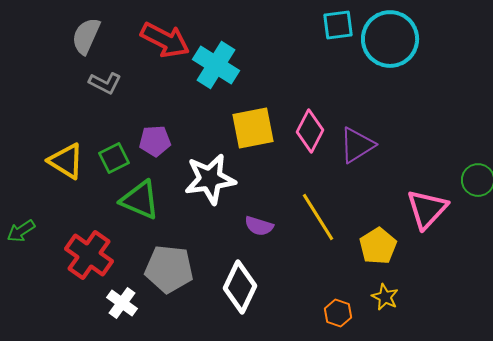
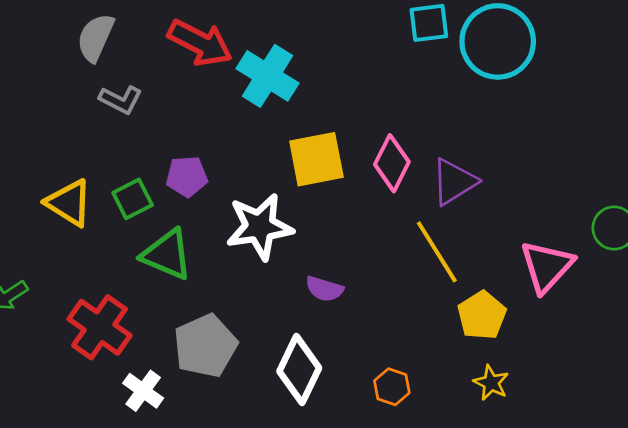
yellow line: (318, 217) -> (437, 252), moved
gray pentagon: (169, 269) -> (205, 346), turned -30
orange hexagon: (338, 313) -> (392, 387), moved

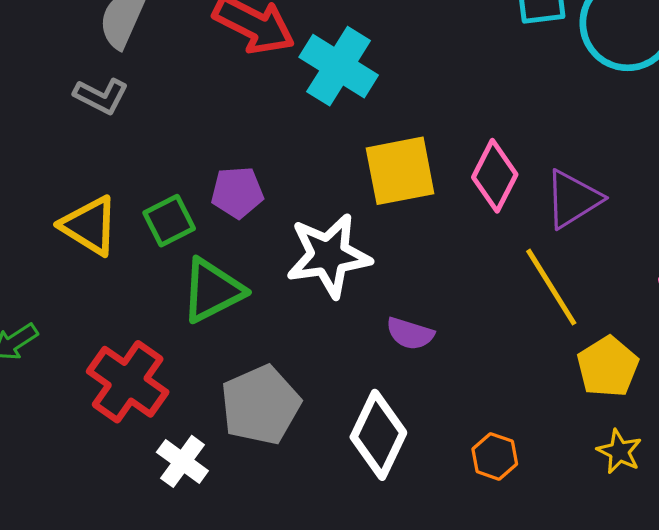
gray L-shape: (121, 100) -> (101, 96), moved
green triangle: (167, 254) -> (212, 290), turned -50

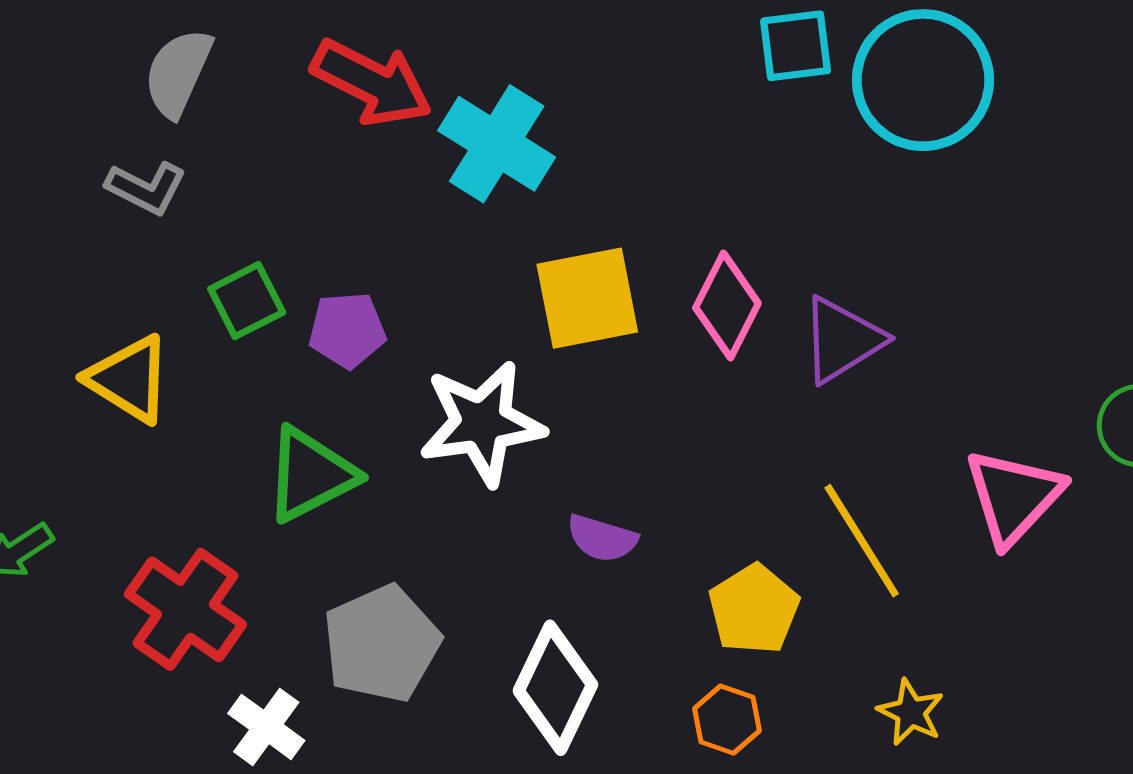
green square: (169, 221) -> (247, 301), moved
yellow line: (551, 287) -> (862, 541), moved
yellow pentagon: (608, 367) -> (754, 609), moved

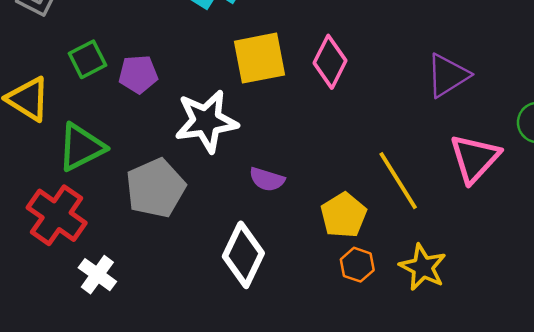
purple triangle: (842, 340) -> (448, 75), moved
green triangle: (310, 475) -> (81, 147), moved
gray pentagon: (381, 644) -> (156, 188), moved
yellow star: (911, 712) -> (423, 267), size x1.4
orange hexagon: (727, 720) -> (357, 265), moved

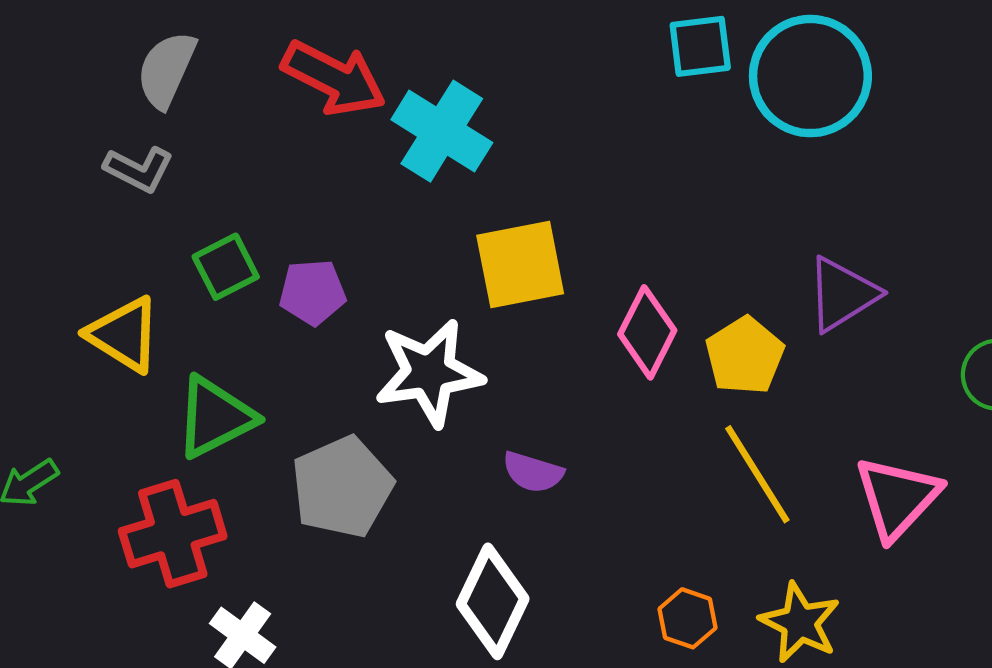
pink diamond: (330, 62) -> (647, 332), moved
pink triangle: (475, 158) -> (897, 498), moved
red cross: (57, 215) -> (173, 534), turned 38
yellow pentagon: (344, 215) -> (745, 356), moved

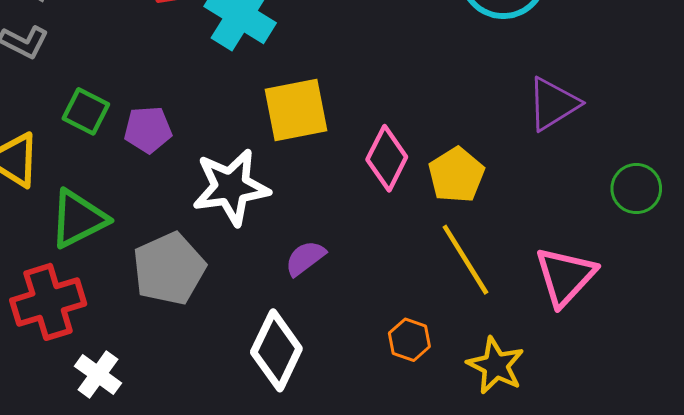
green square: (226, 267) -> (86, 111), turned -36
purple triangle: (842, 294) -> (553, 104), moved
purple semicircle: (533, 472) -> (305, 258), turned 126
orange hexagon: (688, 618) -> (409, 340), moved

